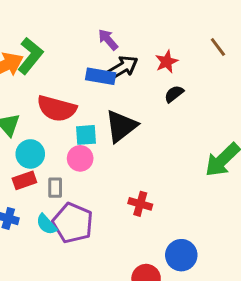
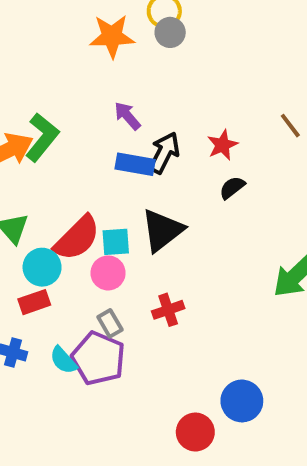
purple arrow: (108, 40) -> (127, 116), moved
black arrow: (123, 67) -> (164, 153), turned -32
red semicircle: (57, 109) -> (77, 238), moved, turned -60
gray rectangle: (55, 188) -> (110, 323), moved, turned -30
red cross: (140, 204) -> (168, 310), moved, turned -35

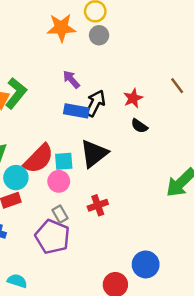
gray circle: (170, 32) -> (99, 35), moved
black semicircle: (232, 188) -> (139, 126), turned -108
cyan semicircle: (63, 360) -> (17, 281), moved, turned 150

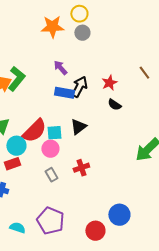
black triangle: (94, 154) -> (78, 127), size x0.7
purple pentagon: (52, 237) -> (50, 221), moved

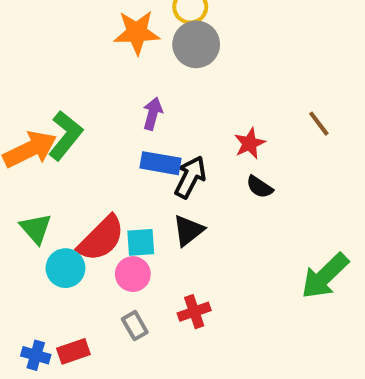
gray circle: (82, 33) -> (196, 44), size x1.5
purple arrow: (60, 68) -> (153, 114), turned 56
black arrow: (79, 87) -> (190, 177), moved
red rectangle: (12, 164) -> (73, 351), moved

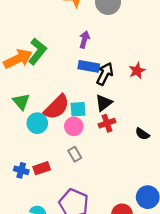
red star: (250, 143) -> (137, 71), moved
black semicircle: (260, 187) -> (142, 134), moved
red cross: (194, 312) -> (107, 123), moved

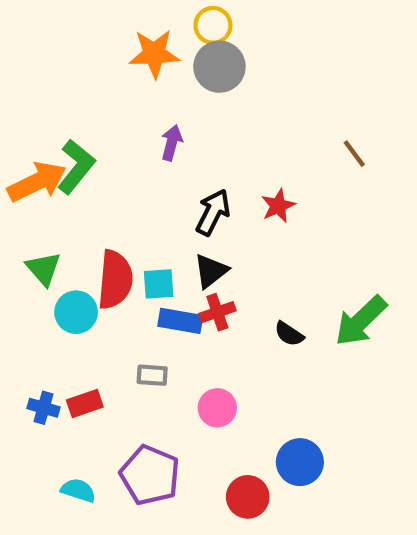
blue rectangle: (89, 66) -> (180, 321), moved
red semicircle: (57, 107) -> (115, 280), turned -40
pink circle: (74, 126) -> (217, 408), moved
gray rectangle: (75, 154) -> (152, 375), turned -56

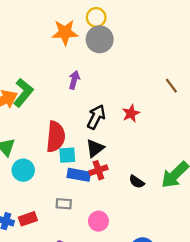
red semicircle: (115, 280) -> (56, 137), moved

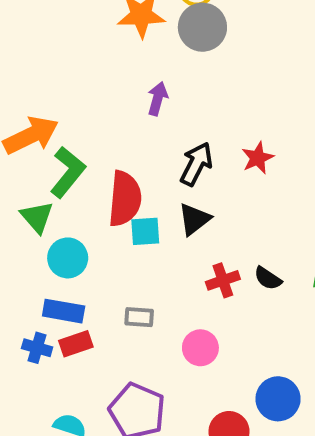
green L-shape: (23, 93) -> (68, 172), moved
red cross: (98, 170) -> (223, 280), moved
blue rectangle: (79, 175) -> (64, 311), moved

